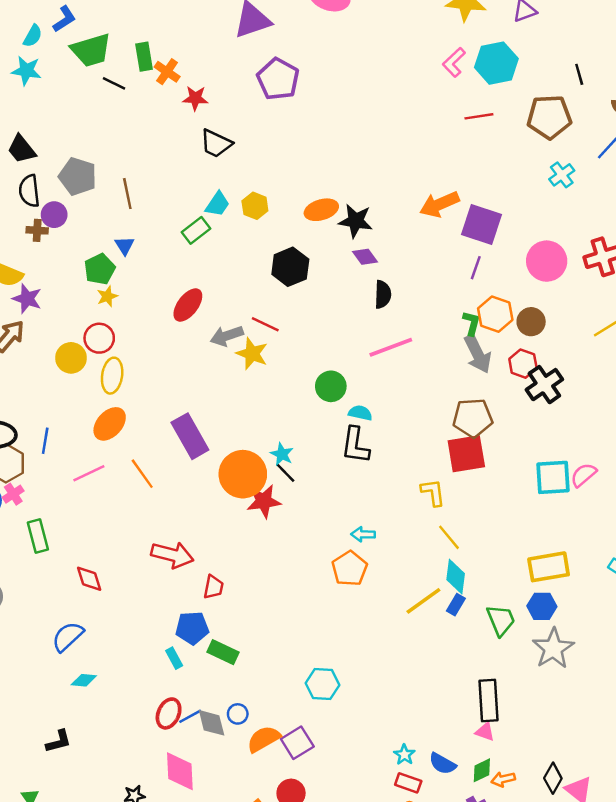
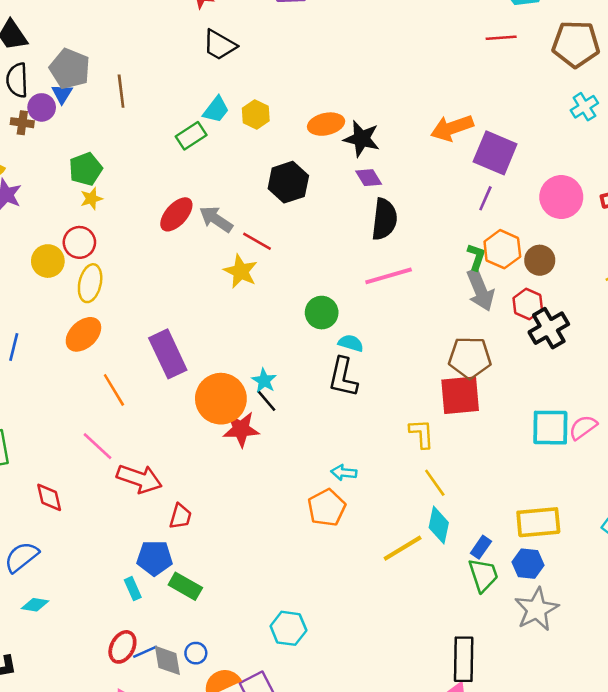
blue triangle: (125, 246) -> (62, 94), moved
black semicircle: (383, 295) -> (384, 219), size x1.4
gray arrow: (227, 336) -> (216, 219), moved, turned 48
pink line: (89, 473) -> (97, 446), moved, turned 64
blue rectangle: (456, 605) -> (481, 547), moved

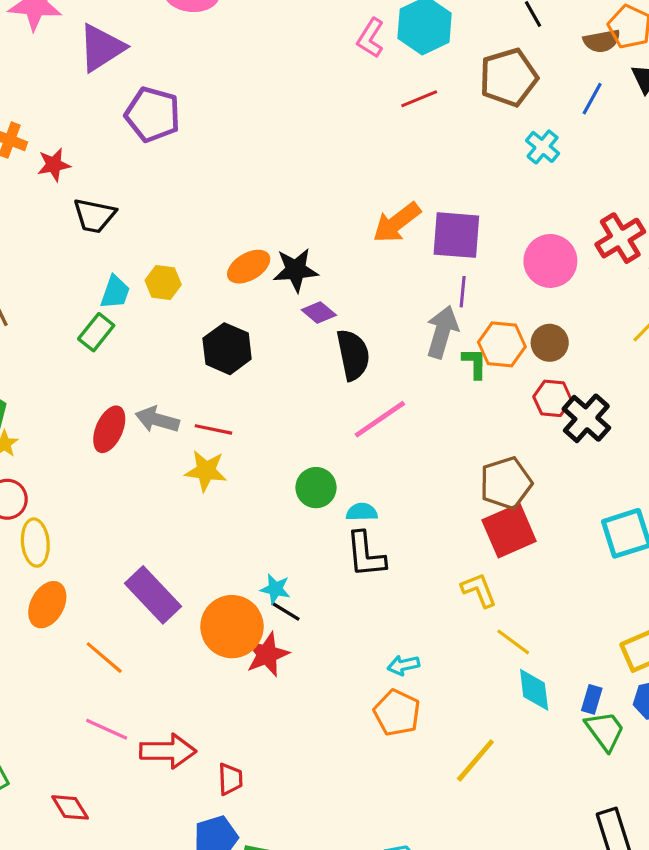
gray arrow: (480, 290) -> (442, 332), moved, turned -123
yellow line: (403, 548) -> (475, 760), moved

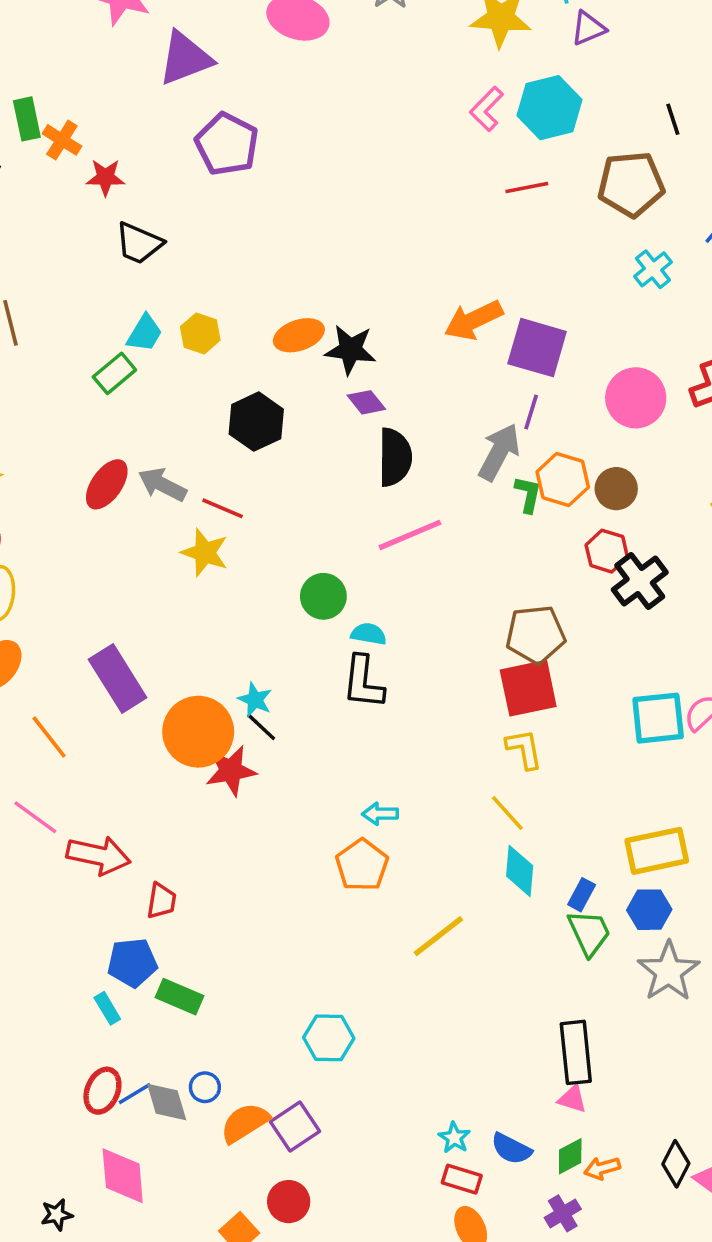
yellow L-shape: (479, 590) -> (524, 749), moved

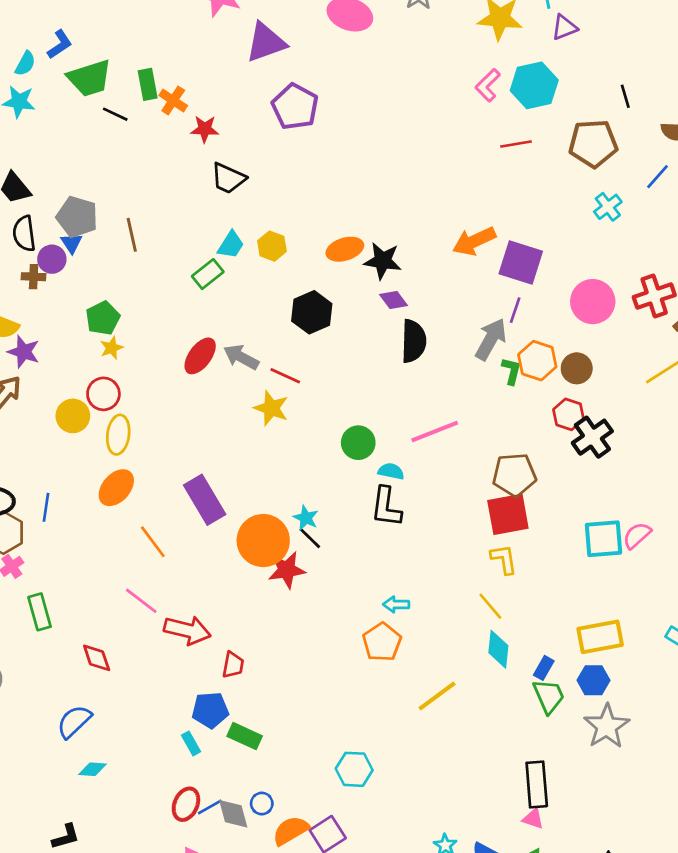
pink line: (410, 535) -> (435, 431), moved

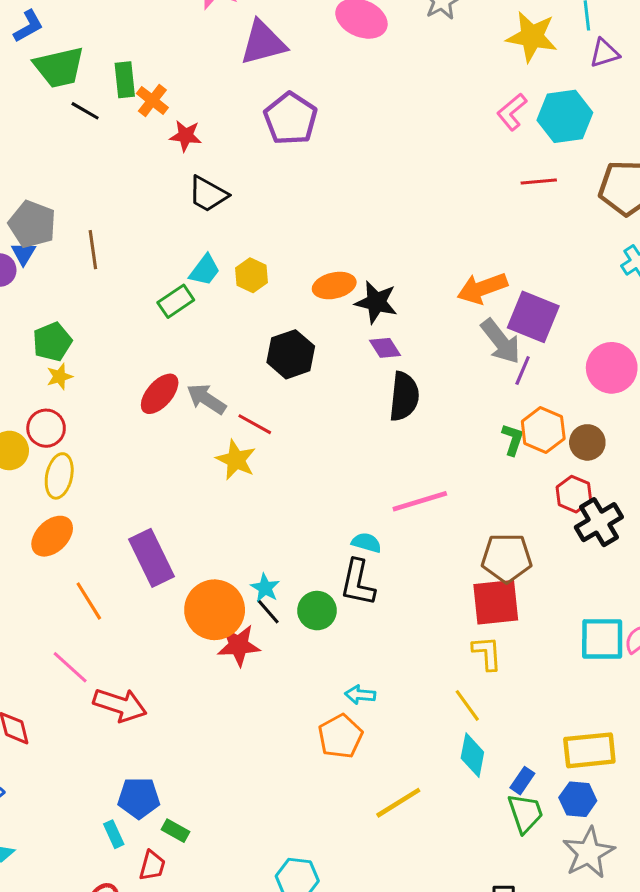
gray arrow: (491, 339) -> (501, 341), moved, turned 108
green circle: (358, 443) -> (317, 611), moved
red trapezoid: (233, 665) -> (152, 866), moved
green rectangle: (245, 736) -> (175, 831), size x0.7

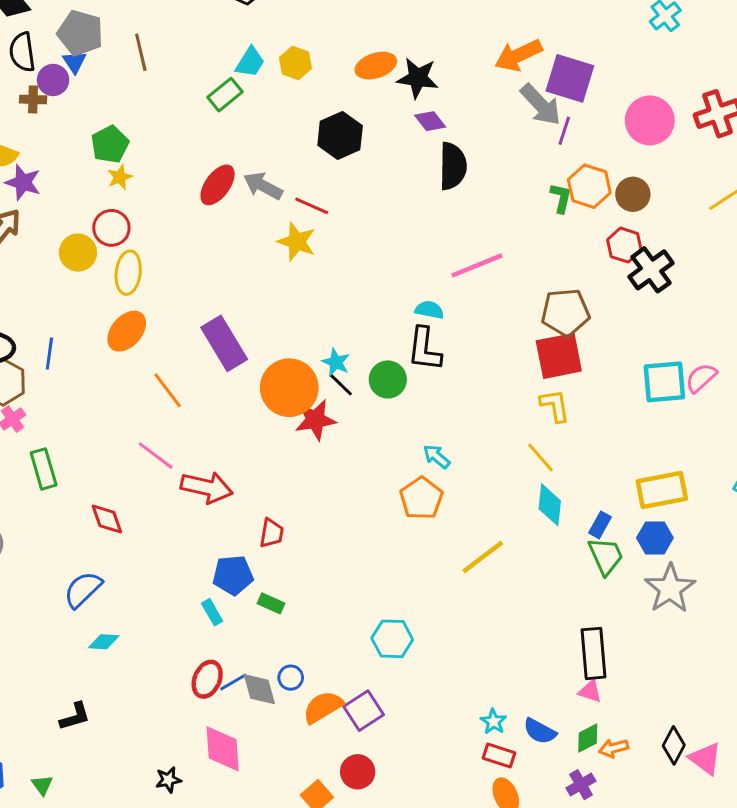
cyan arrow: (360, 695) -> (437, 457), turned 40
red trapezoid: (152, 866) -> (272, 533), moved

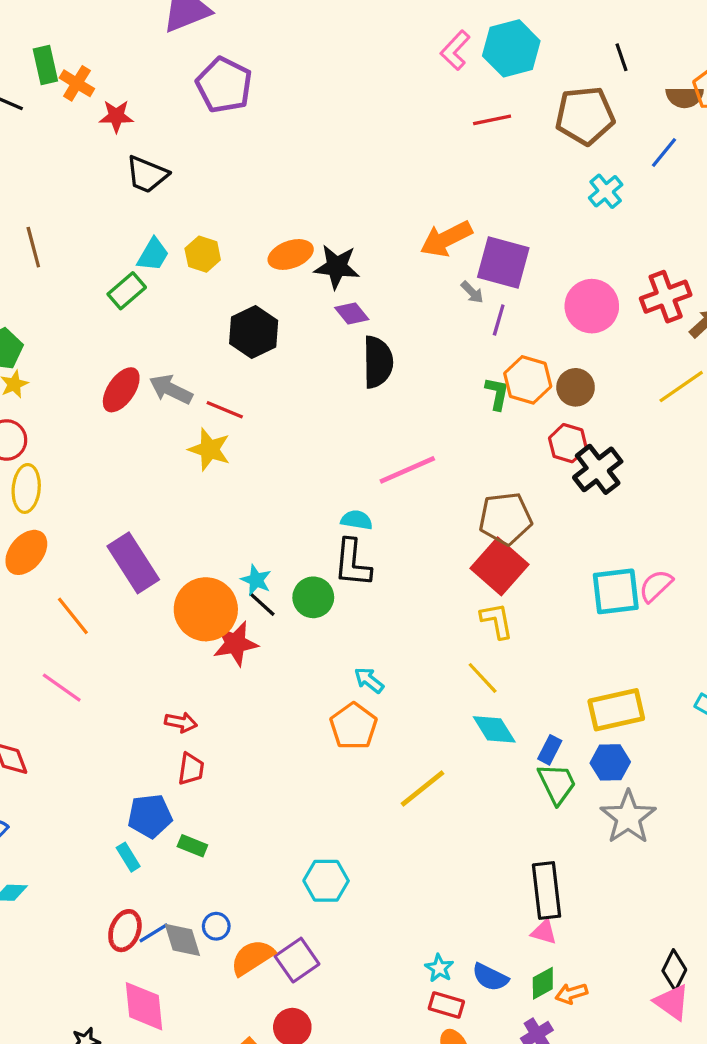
gray arrow: (541, 105) -> (472, 292), size x0.5
red square: (559, 356) -> (500, 566), turned -36
red arrow: (207, 487) -> (181, 722), moved, size x0.6
cyan diamond: (550, 505) -> (494, 729), turned -36
black diamond: (674, 745) -> (674, 970), moved

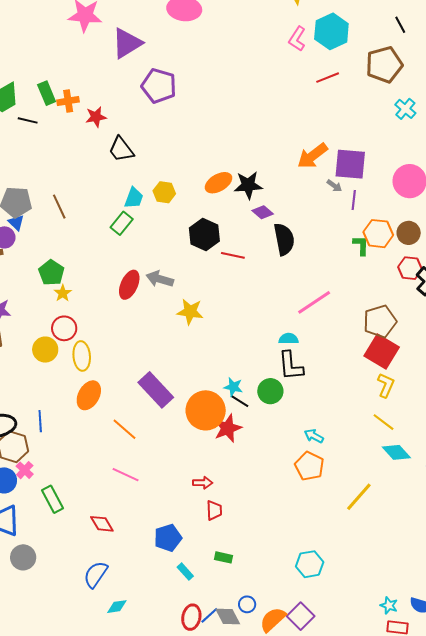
orange cross: (77, 83) -> (68, 101), turned -30
black trapezoid: (147, 174) -> (121, 149), turned 40
red line: (225, 410) -> (233, 255), moved
yellow L-shape: (497, 621) -> (386, 385), turned 45
blue pentagon: (150, 816) -> (168, 538), moved

